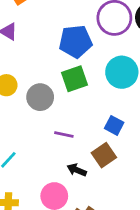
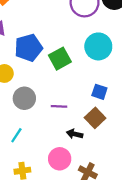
blue pentagon: (76, 42) -> (29, 48), moved
gray circle: (40, 97) -> (24, 98), moved

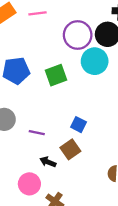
cyan circle: (98, 46) -> (95, 61), moved
green square: (60, 59) -> (56, 75), moved

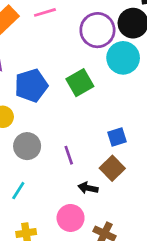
blue square: (79, 125) -> (117, 137), turned -35
purple line: (37, 133) -> (69, 155), turned 70

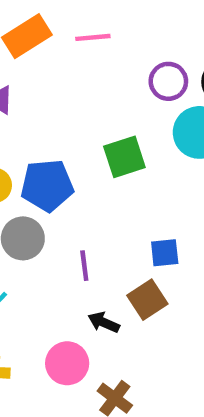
purple circle: (97, 30) -> (168, 81), size x0.7
blue pentagon: (31, 85) -> (47, 185), moved

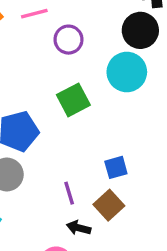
purple circle: (168, 81) -> (68, 40), moved
purple line: (84, 266) -> (69, 193), moved

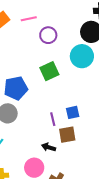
purple line: (69, 193) -> (53, 119), moved
brown square: (109, 205) -> (67, 135), turned 30

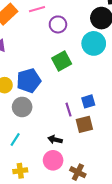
black arrow: (49, 147) -> (55, 140), moved

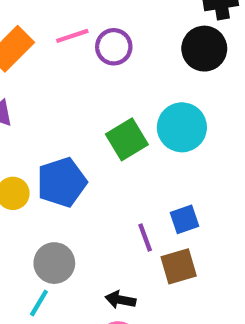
purple circle: (58, 24) -> (114, 47), moved
cyan circle: (94, 43) -> (182, 127), moved
gray circle: (22, 107) -> (54, 263), moved

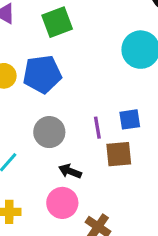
green square: (127, 139) -> (57, 22), moved
gray circle: (54, 263) -> (49, 132), moved

